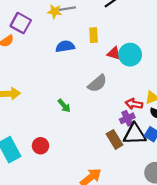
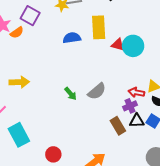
yellow rectangle: (94, 35) -> (99, 27), size x1.6
gray semicircle: (97, 83) -> (97, 91), moved
black triangle: (135, 134) -> (137, 121), size x0.7
red circle: (40, 146) -> (53, 154), moved

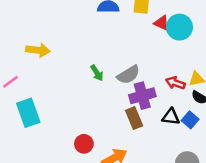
purple cross: (130, 106) -> (142, 96), moved, size x1.5
brown rectangle: (118, 126) -> (134, 118), moved
red circle: (53, 154) -> (84, 144), moved

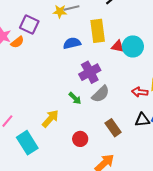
yellow arrow: (38, 50) -> (50, 119), moved, turned -42
purple cross: (142, 96) -> (90, 72), moved
red circle: (84, 144) -> (80, 139), moved

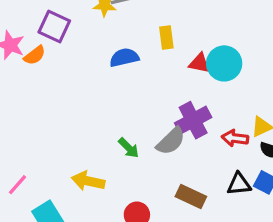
yellow rectangle: (98, 31) -> (166, 37), size x0.6
purple cross: (90, 72) -> (193, 120), moved
yellow arrow: (50, 119) -> (88, 181), turned -120
brown rectangle: (113, 128) -> (191, 197), turned -30

